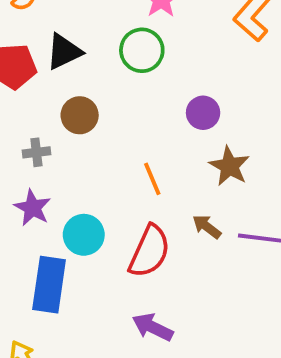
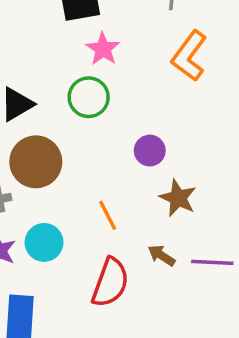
brown circle: (80, 115) -> (36, 162), size x1.5
cyan circle: (84, 235) -> (44, 242), moved

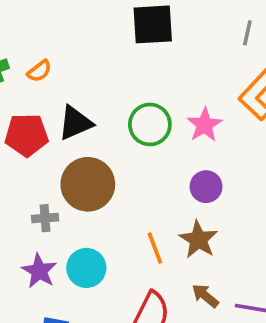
pink star: (103, 49) -> (204, 125), moved
brown star: (178, 198) -> (198, 240), moved

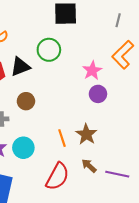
green circle: (150, 124) -> (49, 50), moved
brown circle: (88, 184) -> (26, 101), size x0.6
purple circle: (206, 187) -> (98, 94), moved

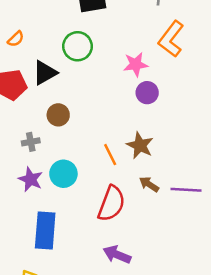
pink star: (92, 71) -> (136, 64), turned 30

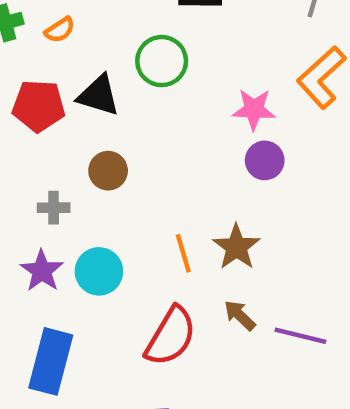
black triangle: (45, 73) -> (98, 95), turned 36

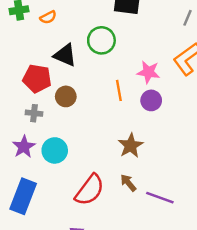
red pentagon: (39, 106) -> (37, 79), moved
orange line: (183, 253) -> (119, 90), moved

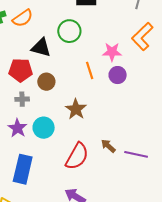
orange semicircle: (48, 17) -> (23, 18), size x1.5
brown star: (131, 146) -> (76, 109), moved

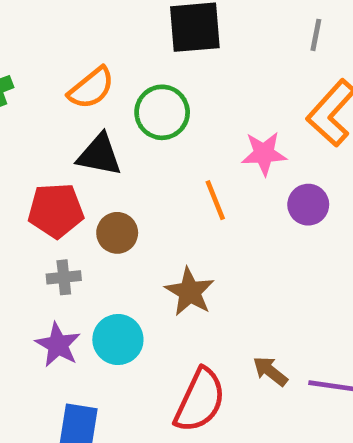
orange semicircle: (23, 18) -> (91, 88), moved
purple circle: (118, 75) -> (308, 205), moved

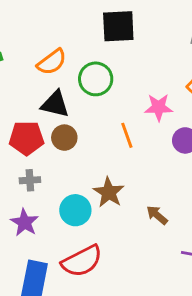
brown circle: (117, 233) -> (64, 138), moved
cyan circle: (118, 339) -> (75, 210), moved
brown arrow: (270, 371) -> (157, 215), moved
red semicircle: (200, 400) -> (82, 261), moved, turned 36

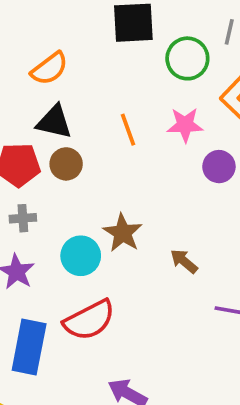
green circle: (96, 79) -> (187, 58), moved
orange line: (127, 135) -> (128, 130), moved

